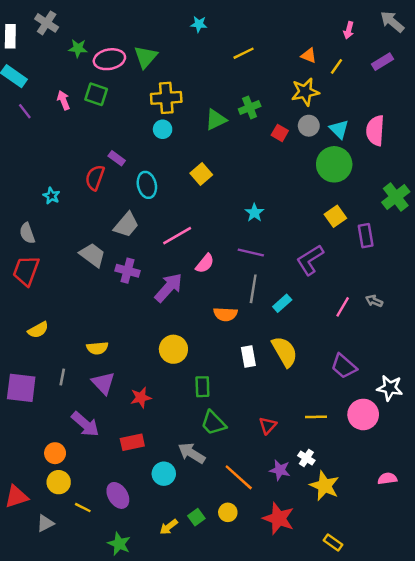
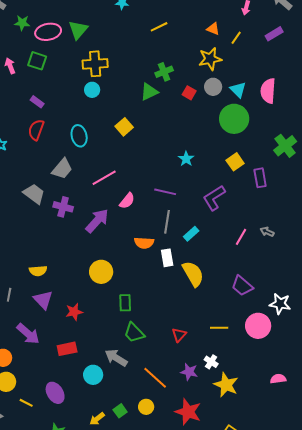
green triangle: (216, 120) -> (149, 92), moved
purple rectangle: (117, 158) -> (37, 102), moved
cyan star: (254, 213) -> (186, 159), moved
white rectangle: (248, 356) -> (167, 258), moved

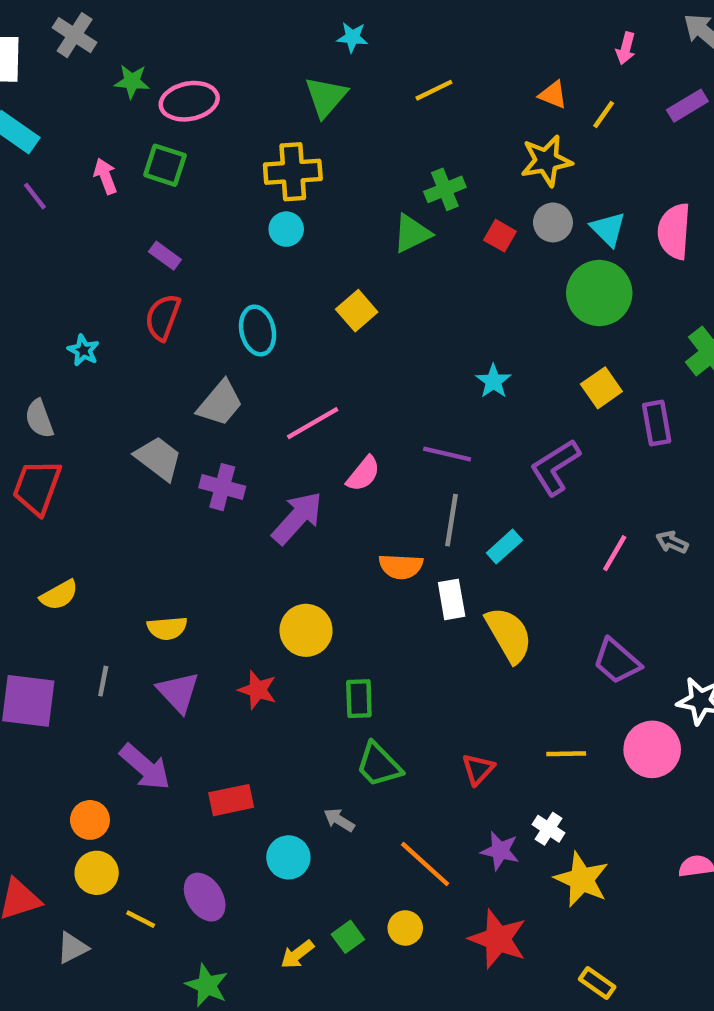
green triangle: (78, 30) -> (326, 97), moved
red star: (74, 312) -> (258, 690), moved, turned 30
gray arrow: (116, 358) -> (339, 820), size x0.6

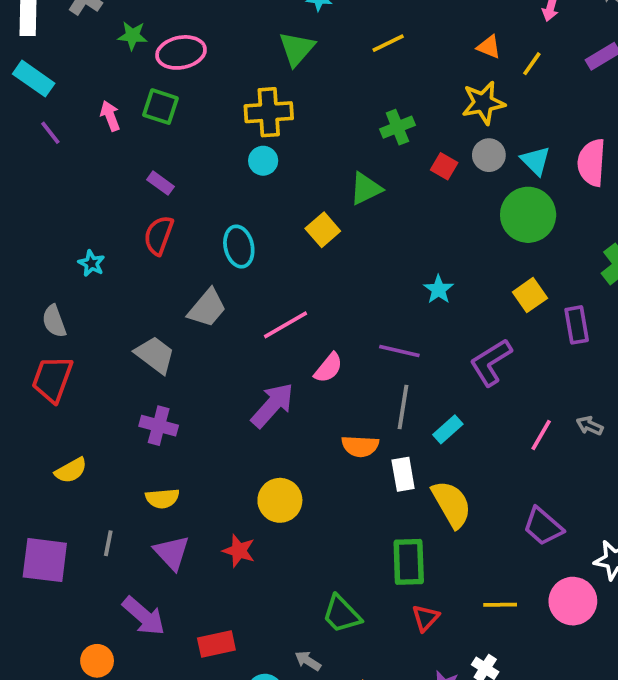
green triangle: (412, 233) -> (366, 189), moved
purple cross: (222, 487) -> (159, 426), moved
green rectangle: (359, 699) -> (409, 562), moved, size x1.4

